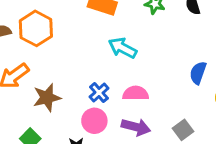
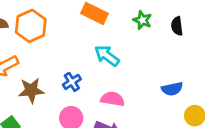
blue semicircle: (198, 73) -> (172, 89), turned -130
blue cross: (99, 93) -> (72, 82), moved

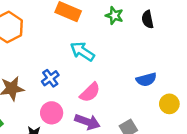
pink semicircle: (113, 99) -> (90, 92), turned 130

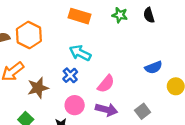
cyan arrow: (82, 51) -> (80, 53), moved

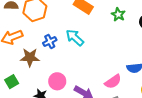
blue cross: (70, 75) -> (50, 41), moved
pink semicircle: (106, 84) -> (113, 82), moved

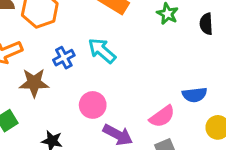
pink circle: (57, 81) -> (93, 105), moved

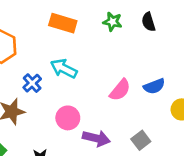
pink semicircle: (162, 116) -> (120, 90), moved

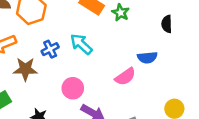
green star: (112, 22) -> (121, 13), moved
blue semicircle: (154, 86) -> (147, 57), moved

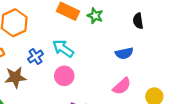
pink semicircle: (125, 77) -> (122, 86), moved
pink circle: (73, 88) -> (64, 76), moved

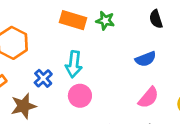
cyan arrow: (63, 49) -> (74, 64), turned -110

